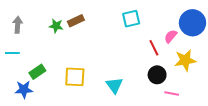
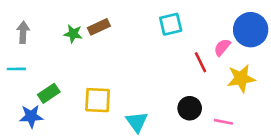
black circle: (157, 75) -> (190, 108), moved
cyan triangle: (114, 85) -> (137, 122), moved

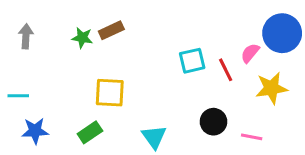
cyan square: (171, 24) -> (192, 61), moved
cyan line: (16, 69) -> (18, 96), moved
green rectangle: (49, 93) -> (90, 132), moved
yellow square: (98, 100) -> (110, 93), moved

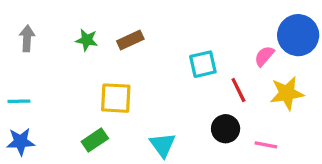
brown rectangle: (111, 30) -> (130, 40), moved
red line: (226, 70) -> (238, 90), moved
blue star: (35, 131) -> (21, 142), moved

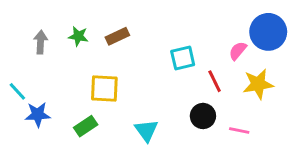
gray arrow: (27, 38) -> (41, 42), moved
cyan line: (19, 101) -> (17, 91), turned 48
blue star: (21, 142) -> (38, 115), moved

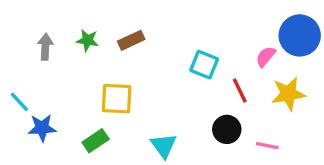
cyan square: (183, 58) -> (204, 65), turned 35

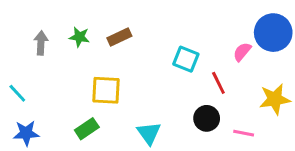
yellow star: (288, 94) -> (275, 99), moved
blue star: (42, 128) -> (26, 133), moved

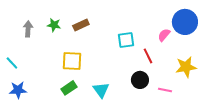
cyan square: (186, 59) -> (126, 40), turned -30
green rectangle: (87, 129) -> (69, 88), moved

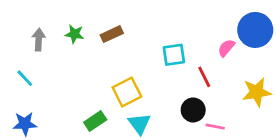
yellow square: (72, 61) -> (127, 92), moved, turned -30
cyan line: (12, 63) -> (25, 78), moved
pink line: (165, 90) -> (215, 127), moved

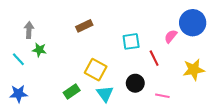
green star: (75, 34) -> (39, 50), moved
yellow square: (127, 92) -> (96, 70), turned -35
black circle: (193, 110) -> (135, 83), moved

